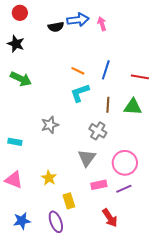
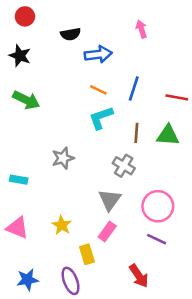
blue arrow: (78, 20) -> (98, 54), moved
pink arrow: (102, 24) -> (141, 29), moved
pink rectangle: (99, 185) -> (107, 232), moved, turned -42
purple line: (124, 189) -> (157, 239), turned 49

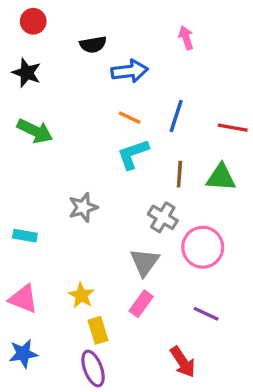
pink circle: (158, 206) -> (203, 247), moved
yellow rectangle: (87, 254) -> (98, 330), moved
blue star: (27, 280) -> (23, 354), moved

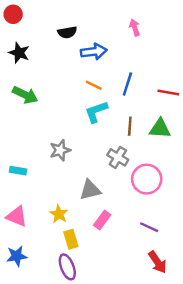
red circle: (33, 21) -> (13, 14), moved
gray triangle: (145, 262) -> (90, 190), moved, turned 40
red arrow: (183, 362) -> (158, 262), moved

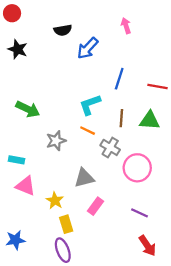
blue arrow: (94, 52) -> (88, 48), turned 140
orange line: (94, 85) -> (88, 131), moved
green arrow: (25, 95) -> (28, 109), moved
pink triangle: (17, 216) -> (26, 186), moved

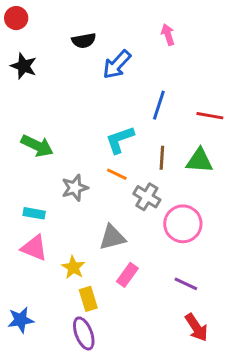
cyan rectangle: (17, 160) -> (34, 213), moved

